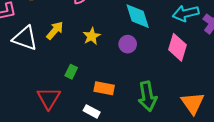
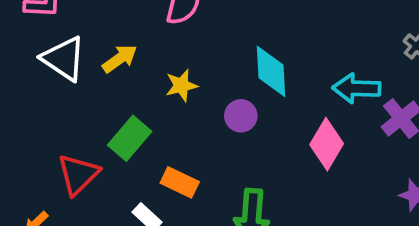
green rectangle: (71, 72) -> (130, 138), size x1.6

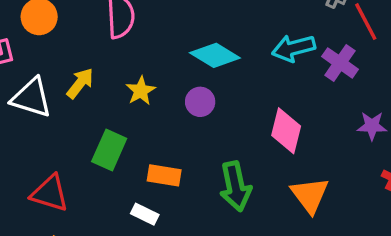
cyan diamond: (271, 71) -> (215, 55), turned -39
pink diamond: (327, 144) -> (286, 131), moved
red triangle: (78, 174) -> (50, 193), moved, turned -42

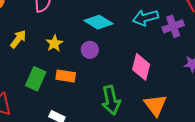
purple cross: (340, 63) -> (173, 26), turned 35
orange rectangle: (164, 175) -> (66, 76), moved

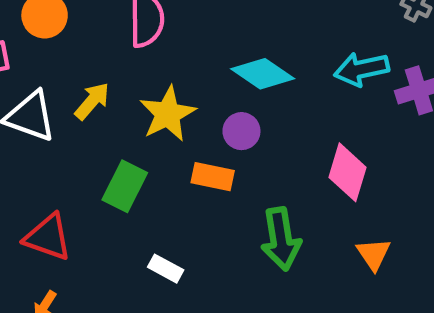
yellow star: (54, 43) -> (168, 114), size x1.5
orange rectangle: (66, 76) -> (213, 177), moved
orange triangle: (155, 105) -> (374, 254), size x0.7

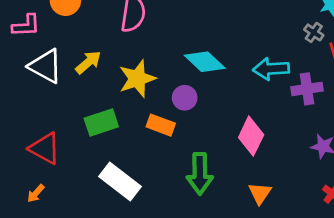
green rectangle: (125, 186) -> (101, 122), turned 36
white rectangle: (166, 269) -> (120, 181), size x1.8

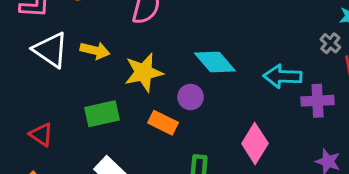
yellow arrow: (88, 62) -> (95, 50), turned 48
red triangle: (45, 148) -> (41, 135), size x0.7

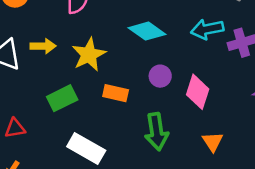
purple circle: (191, 97) -> (160, 76), moved
red triangle: (41, 135) -> (15, 128), turned -30

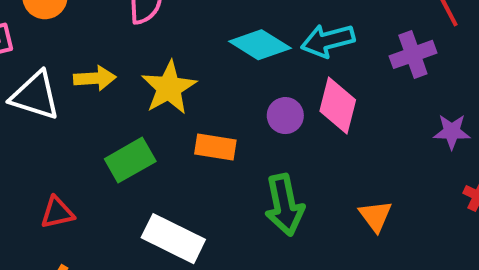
cyan arrow: (207, 29) -> (328, 41), moved
pink diamond: (198, 92) -> (338, 105), moved

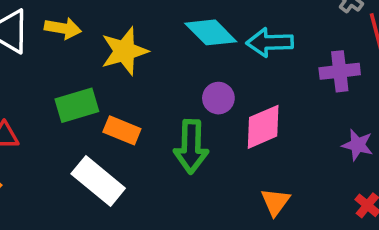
pink diamond: (338, 105) -> (263, 127), moved, turned 39
orange rectangle: (215, 147) -> (122, 130), moved
green arrow: (284, 205) -> (191, 147), moved

